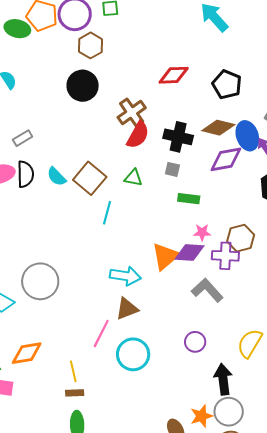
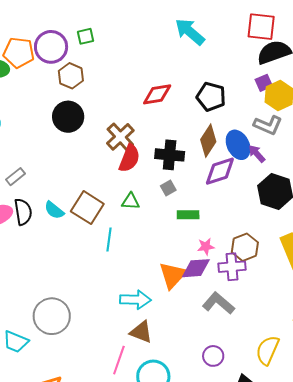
brown diamond: (218, 128) -> (208, 141), turned -64
gray square: (172, 169) -> (168, 188), turned -35
brown triangle: (127, 309) -> (141, 332), turned 50

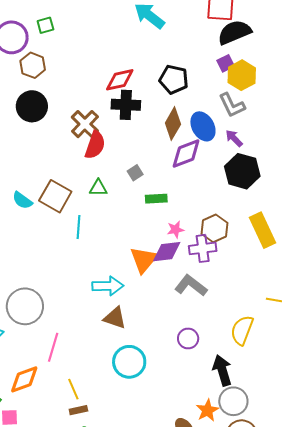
gray L-shape: (268, 125) -> (232, 105), turned 44
purple arrow: (257, 154) -> (234, 138), moved
black cross: (170, 155) -> (126, 105), moved
pink line: (119, 360) -> (53, 347), moved

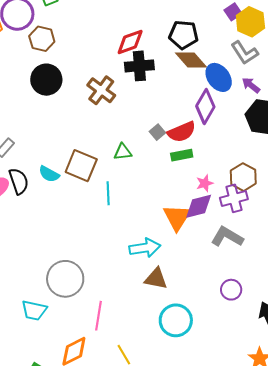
brown diamond: (173, 124) -> (191, 60), moved, turned -64
red semicircle: (95, 145) -> (182, 132), moved, turned 56
purple diamond: (186, 154) -> (205, 106), turned -32

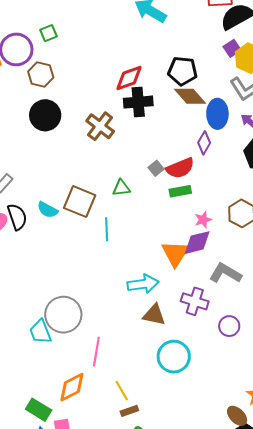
blue ellipse: (219, 77) -> (217, 114), turned 36
purple diamond: (205, 106) -> (204, 143), size x0.7
purple cross: (234, 198) -> (195, 301), moved, turned 32
cyan trapezoid: (34, 310) -> (40, 332), moved, turned 56

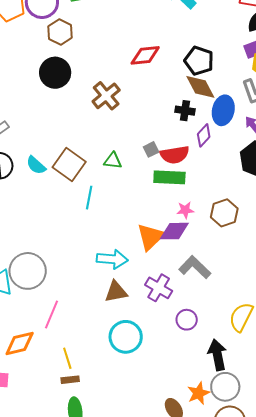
black cross: (138, 102) -> (185, 111), moved, size x0.7
green rectangle: (180, 191) -> (169, 177), size x1.4
brown triangle: (154, 315) -> (116, 292), turned -35

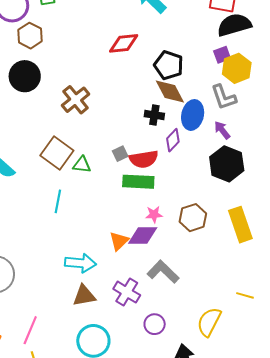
red diamond: (145, 55) -> (124, 43), moved
brown square: (69, 165) -> (57, 153), moved
orange triangle: (151, 237) -> (119, 241), size x0.7
pink line: (51, 314) -> (30, 330), moved

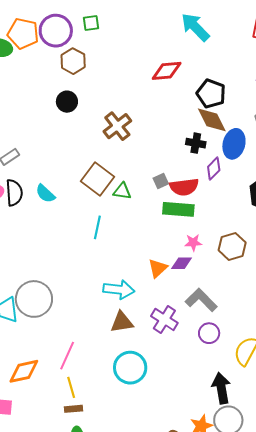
black circle: (25, 76) -> (67, 102), size x0.7
purple diamond: (143, 235) -> (182, 263), size x0.7
purple circle: (155, 324) -> (209, 333), moved

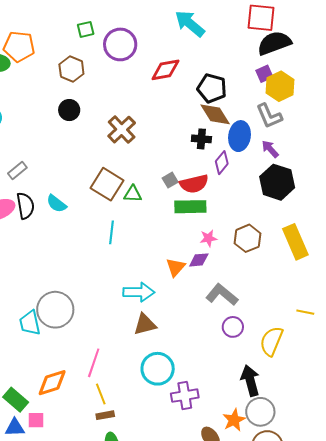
purple circle: (56, 31) -> (120, 44), moved
purple cross: (164, 320) -> (185, 396), moved, turned -36

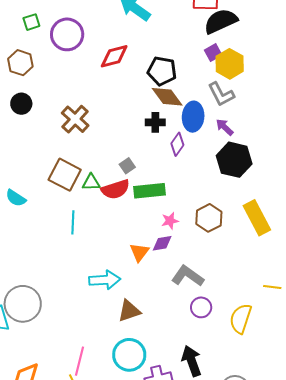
red semicircle: (194, 184) -> (115, 189), moved
brown triangle: (145, 324) -> (129, 311), moved
pink line: (94, 363) -> (79, 361), moved
black arrow: (250, 380) -> (192, 361), moved

